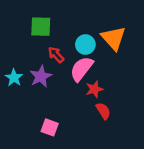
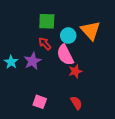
green square: (41, 27) -> (47, 21), moved
pink semicircle: (82, 69) -> (65, 55), turned -65
red semicircle: (103, 111) -> (76, 103), moved

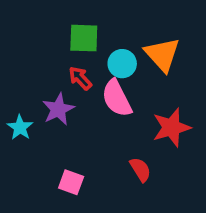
cyan star: (11, 62) -> (20, 127), moved
red star: (75, 71) -> (171, 127), moved, size x1.5
red semicircle: (76, 103) -> (140, 169), moved

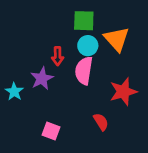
green square: (84, 38) -> (84, 21), moved
red arrow: (80, 78) -> (58, 56), turned -138
pink semicircle: (117, 98) -> (84, 71), turned 36

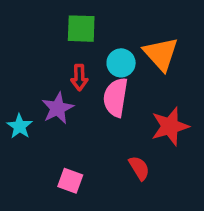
green square: (84, 21) -> (81, 29), moved

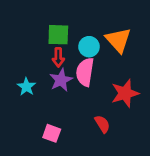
green square: (81, 29) -> (58, 35), moved
purple star: (58, 108) -> (61, 80), moved
cyan star: (20, 126) -> (26, 87), moved

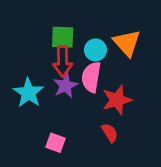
red arrow: (58, 57) -> (63, 61), size x1.5
cyan star: (26, 87) -> (28, 93), size x1.5
red star: (125, 93) -> (117, 100), moved

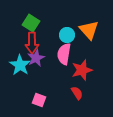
green square: (63, 37) -> (31, 23), moved, turned 30
red arrow: (63, 61) -> (32, 43), moved
purple star: (66, 86) -> (36, 58), moved

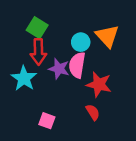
purple star: (36, 58) -> (59, 69), moved, turned -30
red star: (82, 70) -> (99, 84), turned 30

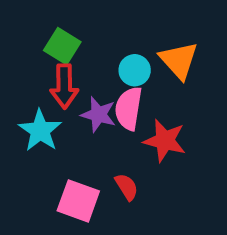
red semicircle: (93, 112) -> (127, 187), moved
pink square: (47, 121) -> (78, 201), size x1.5

